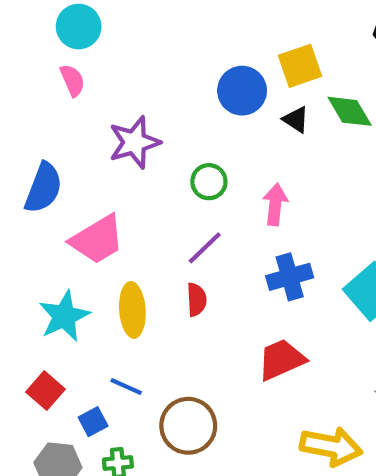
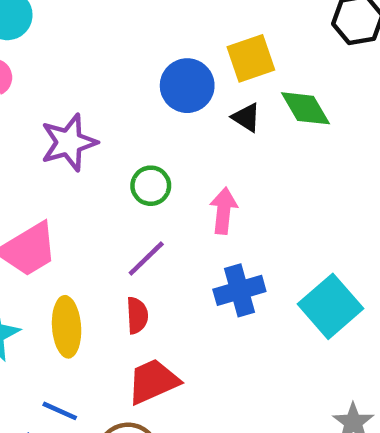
red trapezoid: (281, 360) -> (153, 381), moved

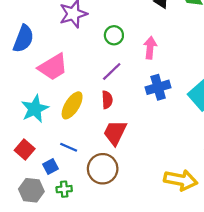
yellow ellipse: (67, 327) -> (72, 105), turned 36
red trapezoid: (153, 381) -> (115, 133), turned -40

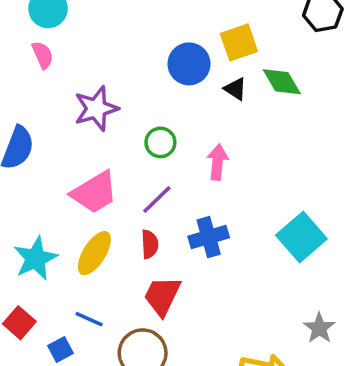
pink trapezoid: (53, 67) -> (94, 192), moved
blue cross: (158, 87) -> (209, 237), moved

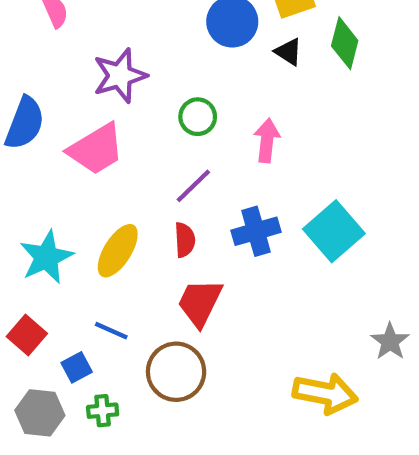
green diamond: (282, 82) -> (345, 43), turned 45
pink trapezoid: (94, 192) -> (96, 149), moved
cyan square: (301, 237) -> (334, 231), moved

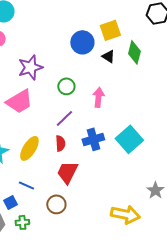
brown circle: (176, 372) -> (56, 204), size x0.7

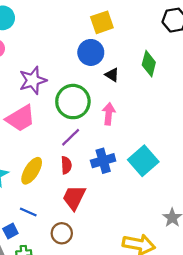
yellow square: (110, 30) -> (102, 22), moved
black triangle: (108, 56) -> (112, 75), moved
green circle: (66, 86) -> (73, 102), size x1.8

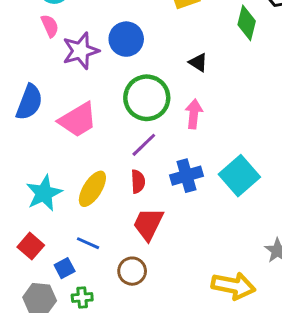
blue circle: (91, 52) -> (126, 39), moved
green diamond: (149, 64) -> (247, 23), moved
purple star: (33, 80) -> (81, 51), moved

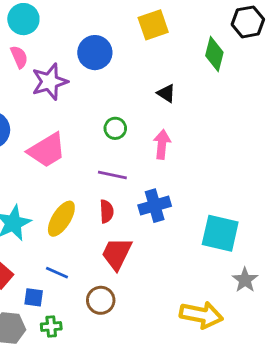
blue circle: (126, 39) -> (95, 53), moved
green circle: (147, 98) -> (115, 128), size x0.5
purple line: (144, 145) -> (112, 175), turned 56
cyan square: (239, 176) -> (220, 233), moved, turned -36
blue square: (65, 268) -> (34, 297), turned 36

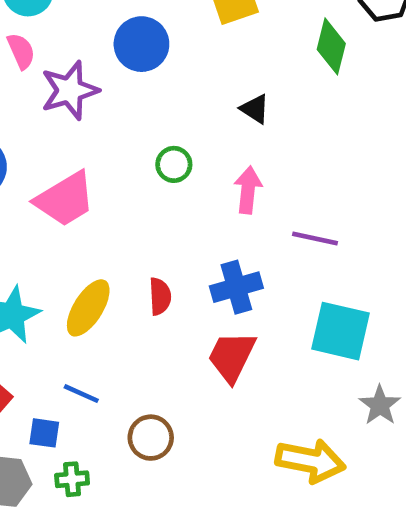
purple line: (112, 175) -> (315, 239), moved
red trapezoid: (117, 254) -> (232, 357), moved

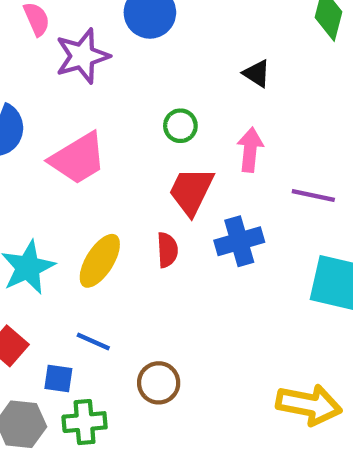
red trapezoid: (232, 357) -> (191, 191), moved
green cross: (72, 479) -> (85, 422), size x1.4

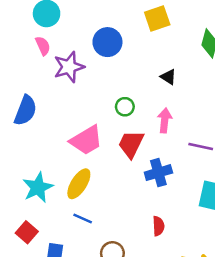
pink trapezoid: (78, 158) -> (86, 140), moved
red semicircle: (167, 250) -> (158, 226), moved
blue line: (93, 341) -> (83, 219), moved

